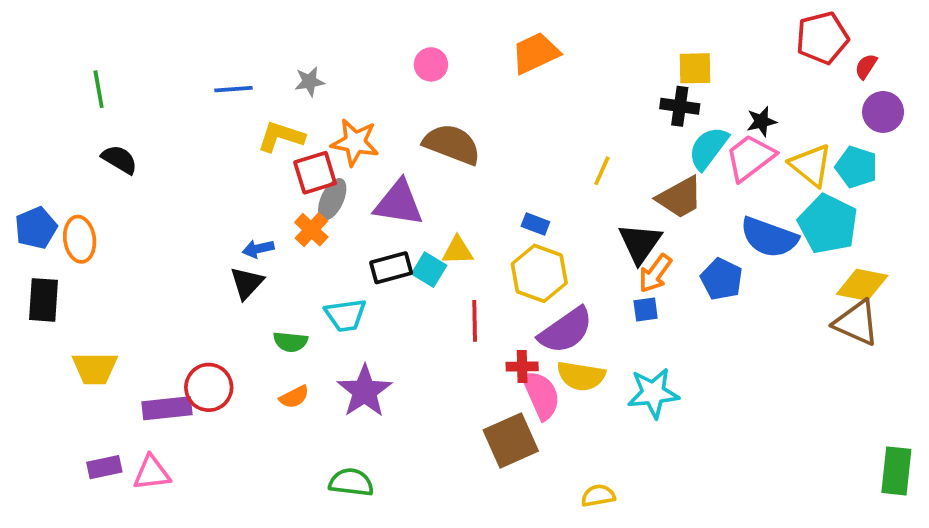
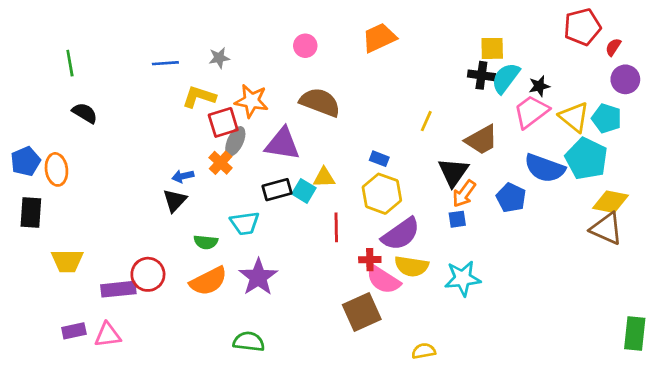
cyan semicircle: (708, 148) -> (506, 78), moved
pink semicircle: (541, 395) -> (383, 280), turned 147
orange semicircle: (294, 397) -> (208, 281), size x1.8

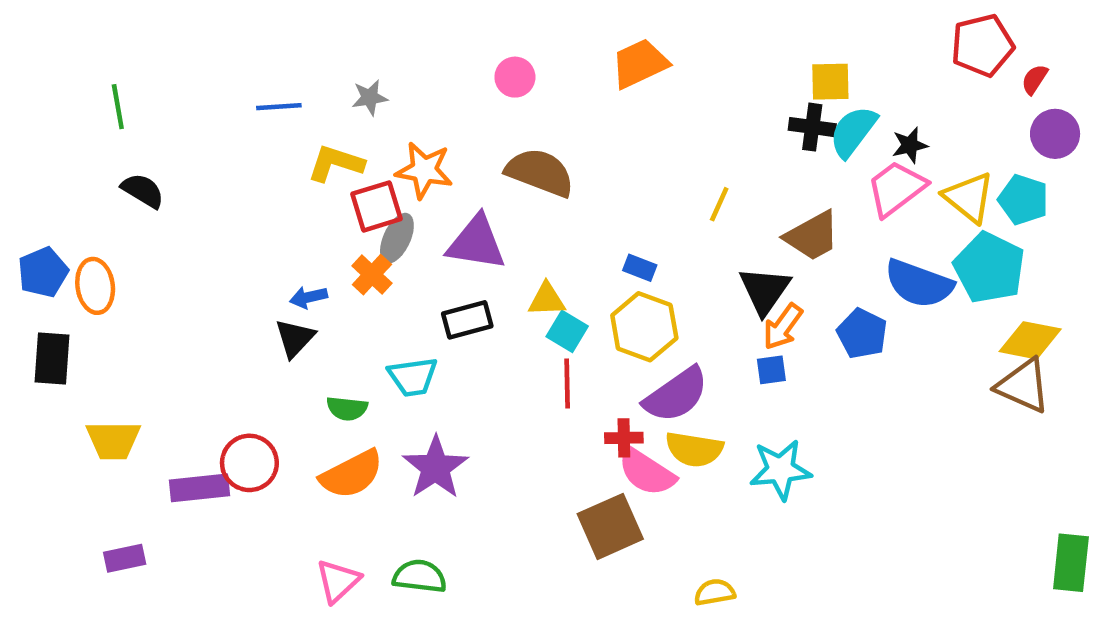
cyan square: (304, 191) -> (567, 331), moved
pink triangle: (108, 335) -> (338, 581), moved, turned -36

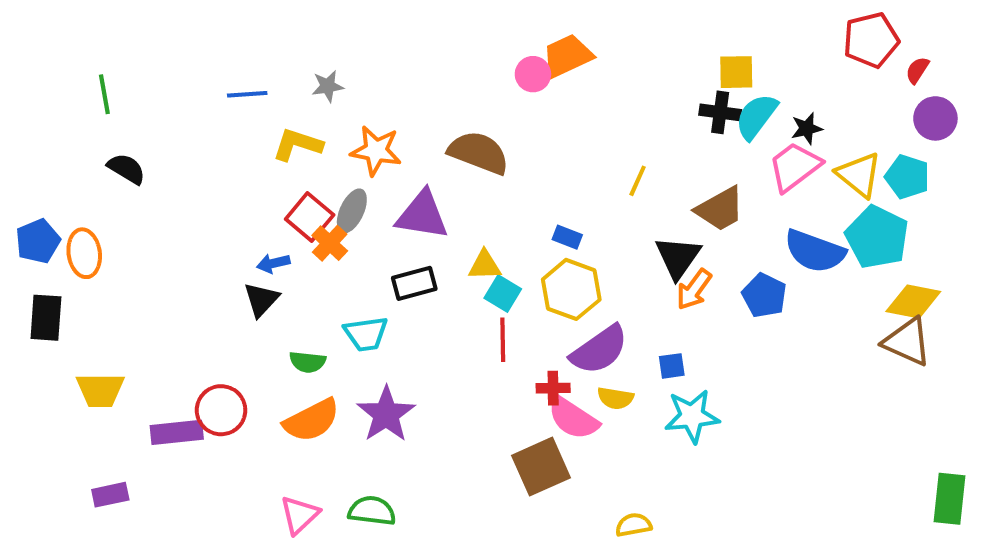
pink circle: (515, 77) -> (533, 74), moved
red square: (377, 206) -> (310, 217), moved, turned -33
blue square: (771, 370) -> (672, 366), moved
yellow semicircle: (694, 449) -> (615, 398), size x0.7

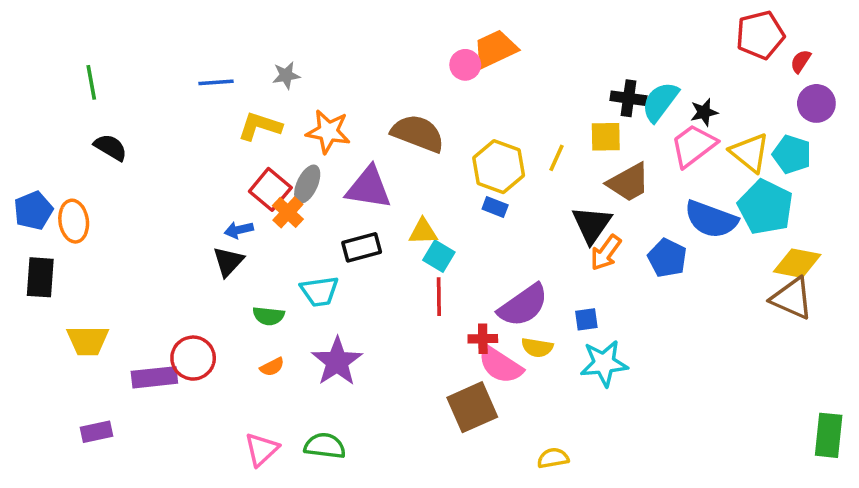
yellow square: (736, 72) -> (606, 137), moved
yellow hexagon: (571, 289) -> (499, 167), moved
orange semicircle: (312, 420) -> (272, 367), size x0.5

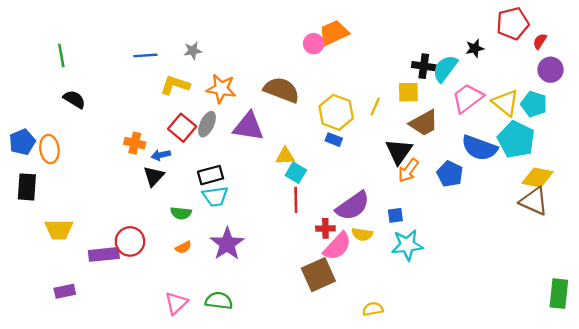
black star: (704, 112) -> (475, 48), moved
orange cross: (288, 212) -> (135, 143), moved, turned -30
black rectangle: (362, 247) -> (211, 175), moved
pink semicircle: (500, 365) -> (337, 246), turned -80

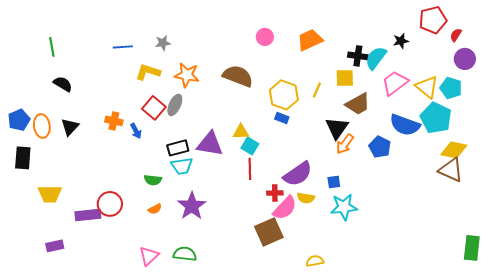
orange trapezoid: (334, 33) -> (310, 40), moved
purple triangle: (248, 127) -> (210, 144), moved
blue arrow: (161, 155) -> (136, 131), turned -105
black triangle: (154, 176) -> (70, 127), moved

